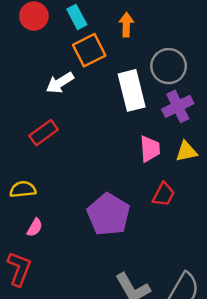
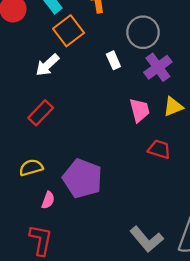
white rectangle: (132, 90) -> (113, 60), size x0.5
red trapezoid: (163, 195) -> (159, 149), turned -90
purple pentagon: (109, 214) -> (83, 178), moved

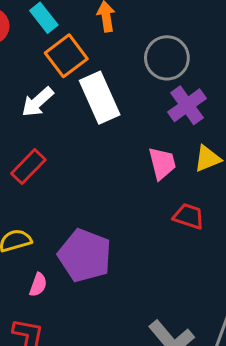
white rectangle: (113, 60) -> (100, 98), moved, size x2.0

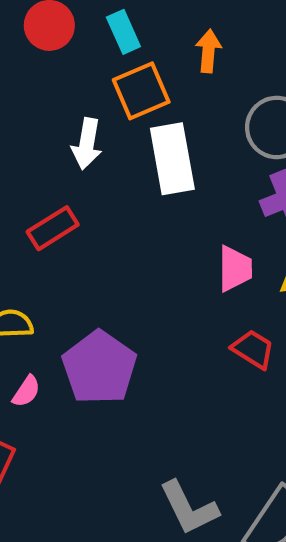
white arrow: (38, 102) -> (87, 144), turned -52

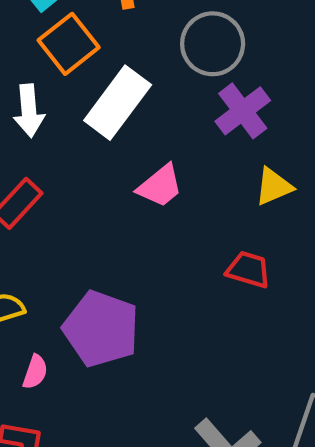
white rectangle: (172, 159) -> (118, 103), turned 62
pink trapezoid: (235, 269) -> (160, 186), moved, turned 66

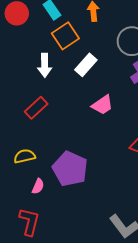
white rectangle: (118, 103) -> (86, 65), size x0.7

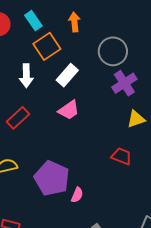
pink trapezoid: (102, 105) -> (69, 110), moved
pink semicircle: (38, 186) -> (77, 195), moved

